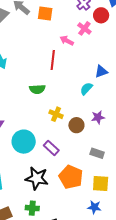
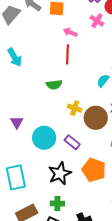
pink arrow: (67, 41) -> (70, 32), moved
brown circle: (76, 125) -> (96, 118), size x1.5
black star: (37, 178) -> (60, 173), turned -30

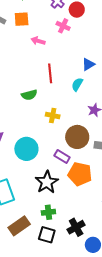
red line: (68, 54) -> (50, 73), moved
brown circle: (96, 118) -> (77, 137), moved
purple rectangle: (72, 142) -> (62, 157), moved

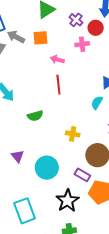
pink cross: (63, 26) -> (82, 44), turned -32
red line: (50, 73) -> (58, 85), moved
green semicircle: (29, 95) -> (35, 116), moved

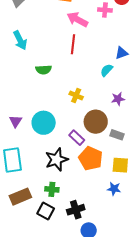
pink arrow: (57, 59) -> (77, 19), size x1.5
purple triangle: (18, 156) -> (16, 121), moved

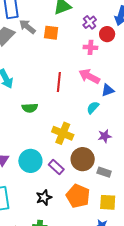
pink arrow: (77, 19) -> (89, 76), moved
yellow cross: (76, 96) -> (63, 133), size x1.5
purple rectangle: (77, 138) -> (56, 167), moved
black star: (57, 160) -> (44, 198), size x0.7

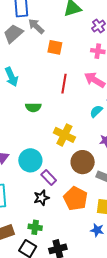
orange square: (51, 33) -> (55, 47), moved
purple rectangle: (56, 167) -> (49, 177), moved

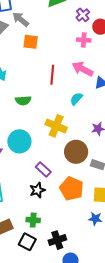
orange square: (55, 47) -> (31, 42), moved
cyan semicircle: (96, 111) -> (76, 99), moved
cyan circle: (30, 160) -> (19, 141), moved

